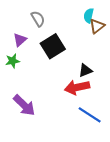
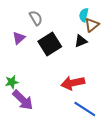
green star: (13, 61) -> (12, 82), moved
black triangle: (85, 70) -> (81, 41), moved

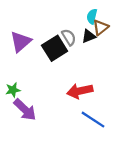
gray semicircle: (36, 18) -> (69, 37), moved
purple triangle: (19, 38) -> (21, 42), size x1.5
black triangle: (81, 41) -> (89, 36), moved

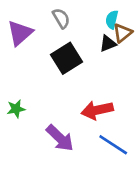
gray semicircle: (69, 37) -> (61, 18), moved
purple triangle: (21, 42) -> (20, 33), moved
purple arrow: (25, 110) -> (60, 138), moved

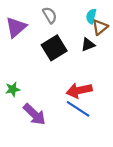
black triangle: (108, 44) -> (88, 45), moved
purple arrow: (60, 138) -> (34, 114), moved
blue line: (113, 145) -> (78, 109), moved

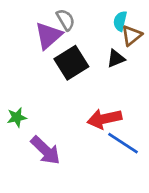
purple triangle: (16, 27) -> (48, 35), moved
blue line: (78, 109) -> (123, 143), moved

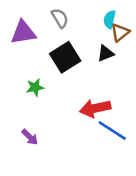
purple triangle: (48, 35) -> (23, 32), moved, turned 32
green star: (17, 117) -> (35, 87), moved
purple arrow: (45, 150) -> (30, 137), moved, size x0.6

